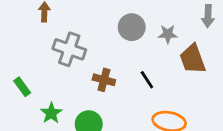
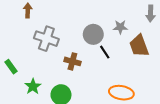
gray circle: (132, 27) -> (93, 34), moved
black line: (147, 80) -> (105, 52), moved

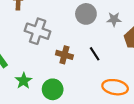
gray circle: (93, 34) -> (86, 14), moved
black line: (105, 52) -> (95, 54), moved

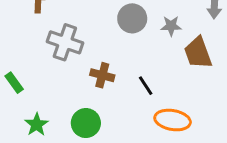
black line: (95, 54) -> (146, 86), moved
green star: (24, 81) -> (37, 125), moved

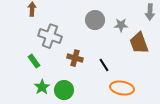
green rectangle: (14, 83) -> (34, 61), moved
green star: (37, 125) -> (42, 87), moved

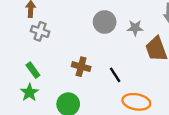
gray cross: (50, 36) -> (40, 31), moved, size x0.7
green star: (42, 87) -> (29, 92), moved

